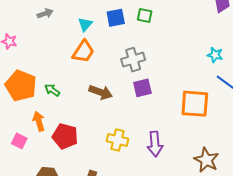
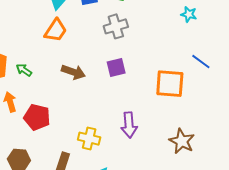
cyan star: (215, 55) -> (189, 14), moved
gray cross: (133, 60) -> (116, 26), moved
yellow cross: (117, 140) -> (89, 139), moved

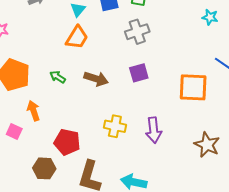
green arrow: (24, 70) -> (58, 77), moved
red pentagon: (37, 117) -> (67, 142), moved
yellow cross: (89, 139) -> (115, 126), moved

